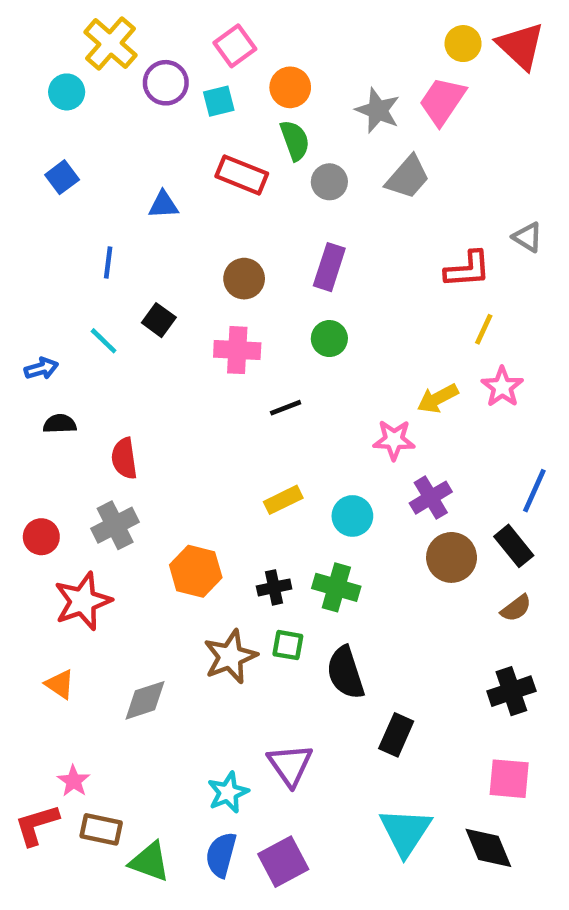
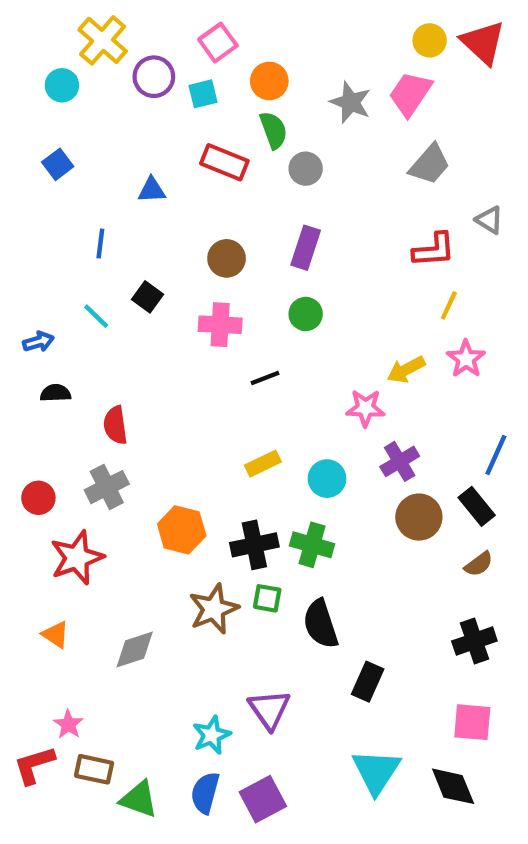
gray trapezoid: (408, 177) -> (430, 164), moved
black cross: (274, 587) -> (254, 545), size x1.5

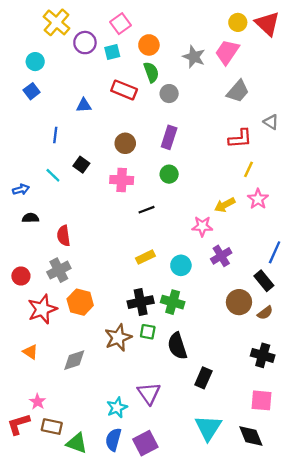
cyan circle: (62, 85) -> (35, 62), moved
brown circle: (419, 517) -> (239, 302), moved
orange hexagon: (182, 530) -> (80, 302), moved
black cross: (474, 641) -> (263, 355), turned 35

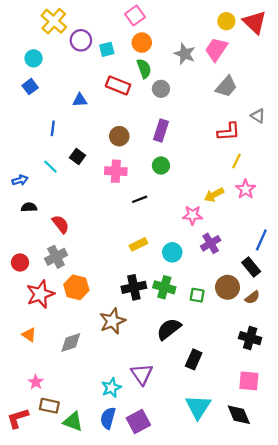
pink square: (120, 24) -> (135, 16), moved
red semicircle: (64, 236) -> (61, 224), turned 150
green square: (148, 332) -> (197, 295), moved
black semicircle: (177, 346) -> (169, 329), turned 70
red L-shape: (19, 424) -> (18, 418), moved

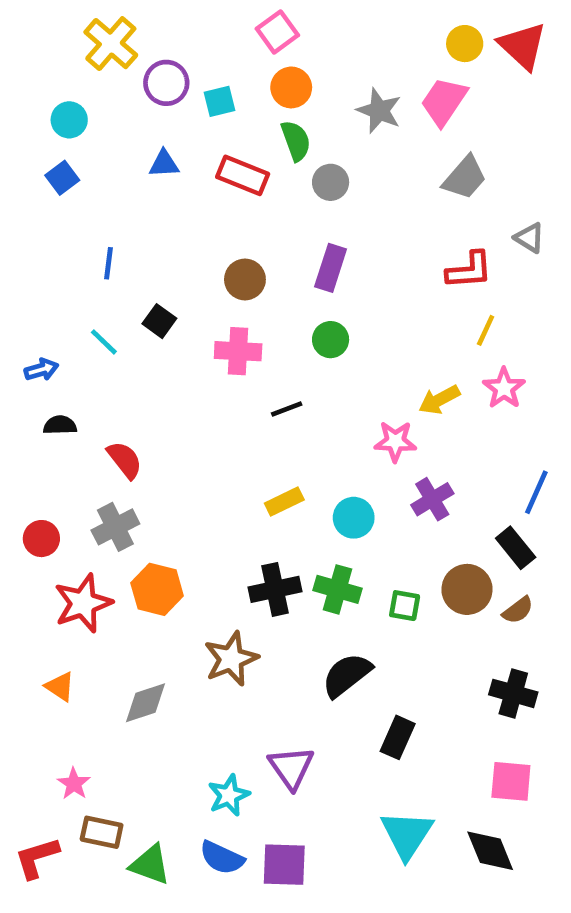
blue triangle: (80, 100) -> (164, 164), moved
blue semicircle: (108, 418) -> (222, 858), turned -80
purple square: (138, 422) -> (284, 865), turned 30

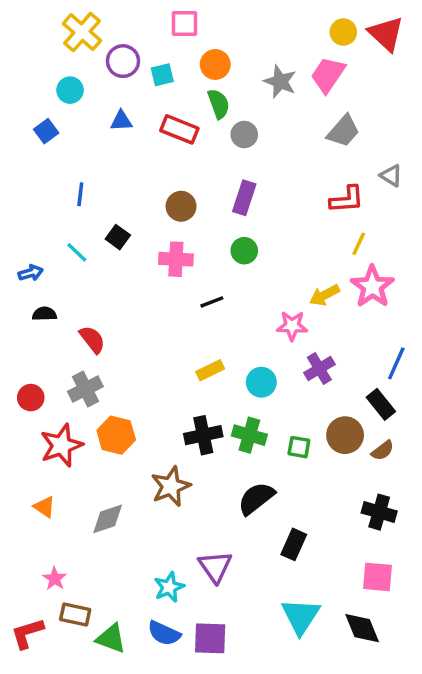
pink square: (277, 32) -> (184, 23), moved, turned 36
cyan circle: (69, 120) -> (70, 90), moved
pink star: (504, 388) -> (372, 287), size x1.4

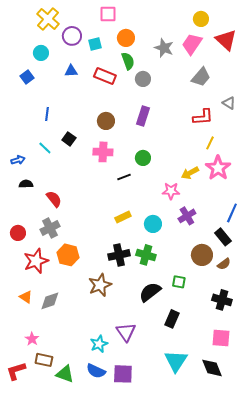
red triangle: (386, 34) -> (226, 40), moved
green circle: (244, 251) -> (143, 158), moved
green square: (299, 447) -> (179, 282), moved
gray diamond: (108, 519) -> (50, 301), moved

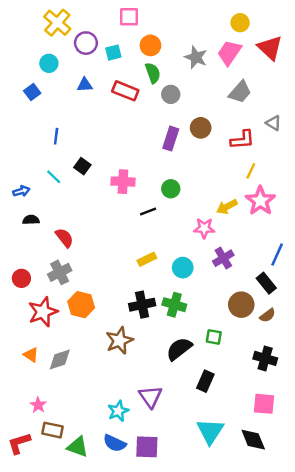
brown circle: (106, 121) -> (201, 128), moved

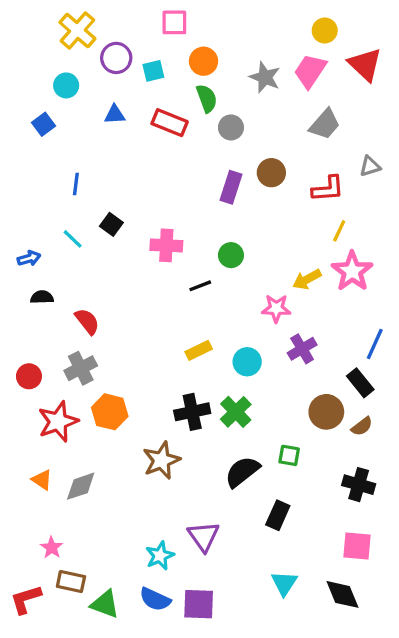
gray triangle: (274, 123) -> (370, 166), turned -49
green cross: (174, 305) -> (236, 412), turned 30
cyan triangle: (210, 431) -> (284, 583), size x0.7

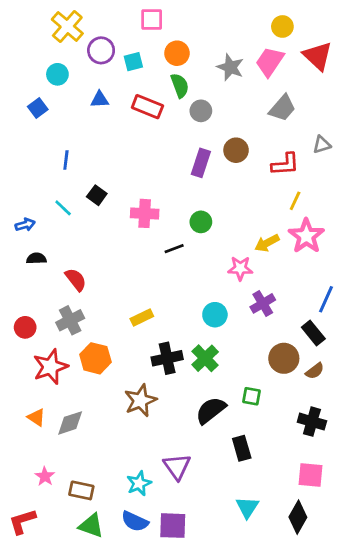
yellow rectangle: (199, 350) -> (142, 318), moved
black rectangle: (278, 515) -> (242, 448), turned -40
brown rectangle: (71, 582) -> (81, 490), moved
black diamond: (342, 594) -> (298, 517), turned 52

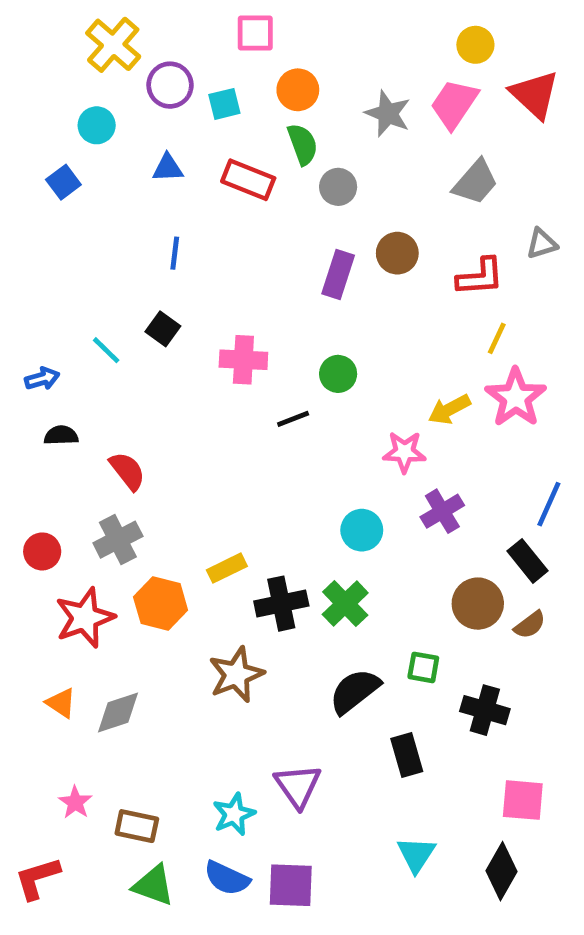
blue line: (66, 160) -> (175, 253), moved
yellow rectangle: (142, 318) -> (227, 568), moved
black cross: (312, 422) -> (485, 710), moved

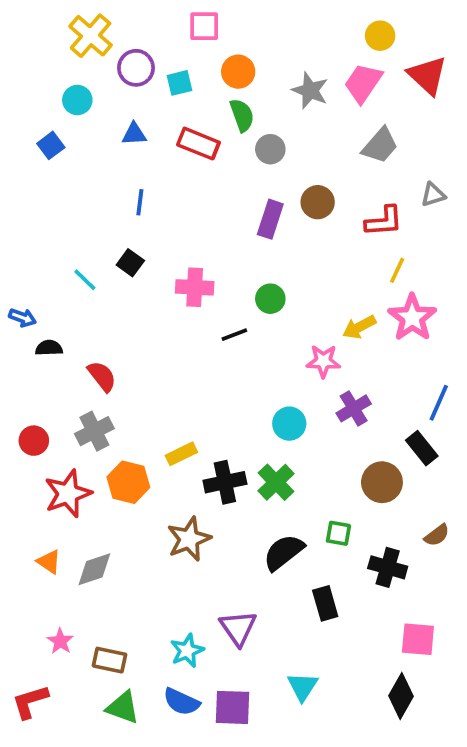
blue arrow: (42, 379) -> (22, 318), moved, turned 36
brown semicircle: (530, 625) -> (437, 535), moved
cyan triangle: (416, 854) -> (303, 687), moved

